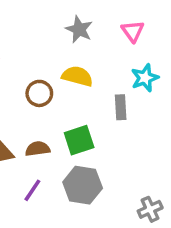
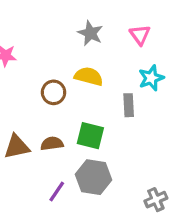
green square: (79, 140) -> (90, 136), turned 32
purple line: (32, 190) -> (57, 192), moved

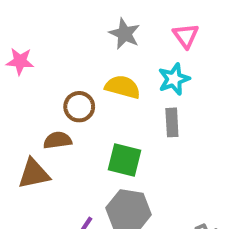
cyan star: (151, 78) -> (174, 79), moved
brown semicircle: (52, 144) -> (58, 140), moved

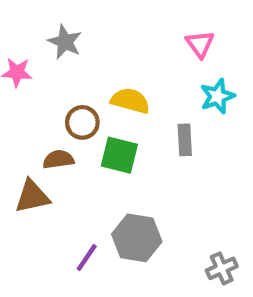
gray star: (125, 34) -> (65, 42), moved
cyan star: (174, 79) -> (217, 96), moved
green square: (125, 160) -> (119, 155), moved

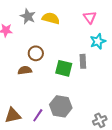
yellow semicircle: (130, 101) -> (51, 18), moved
green square: (119, 155) -> (64, 68), moved
brown triangle: (32, 197) -> (13, 115), moved

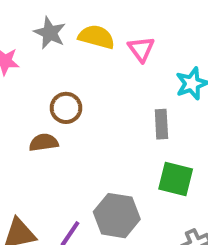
pink triangle: (90, 17) -> (141, 49), moved
green square: (64, 68) -> (176, 179), moved

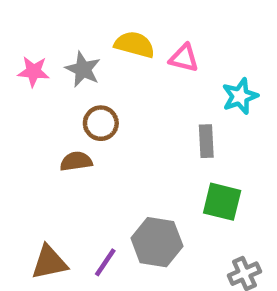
gray star: (50, 33) -> (83, 69), moved
pink triangle: (141, 49) -> (184, 58), turned -40

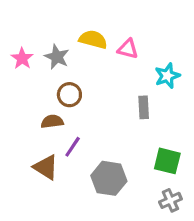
pink star: (33, 72) -> (22, 58), turned 30
green square: (222, 202) -> (167, 161), moved
brown triangle: (49, 262) -> (46, 167), moved, turned 44
purple line: (105, 262) -> (73, 147), moved

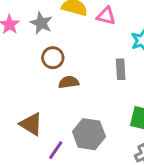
brown semicircle: (52, 121) -> (69, 82), moved
purple line: (73, 147) -> (56, 150), moved

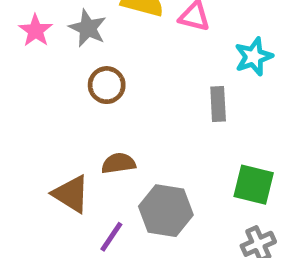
brown semicircle: (69, 82) -> (118, 163), moved

